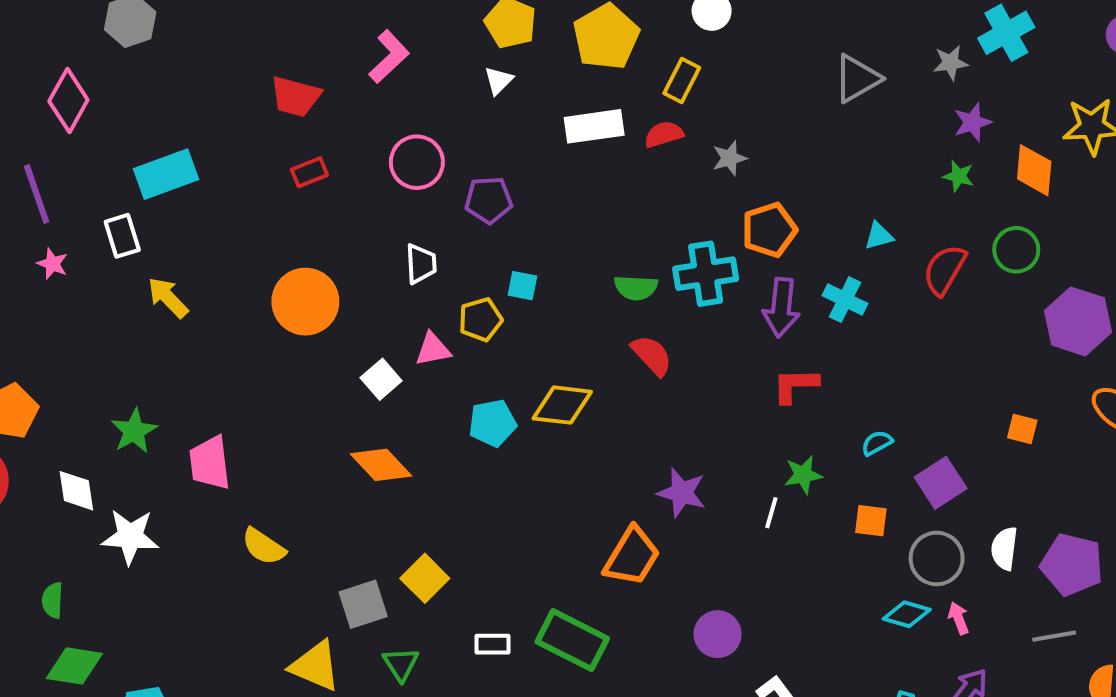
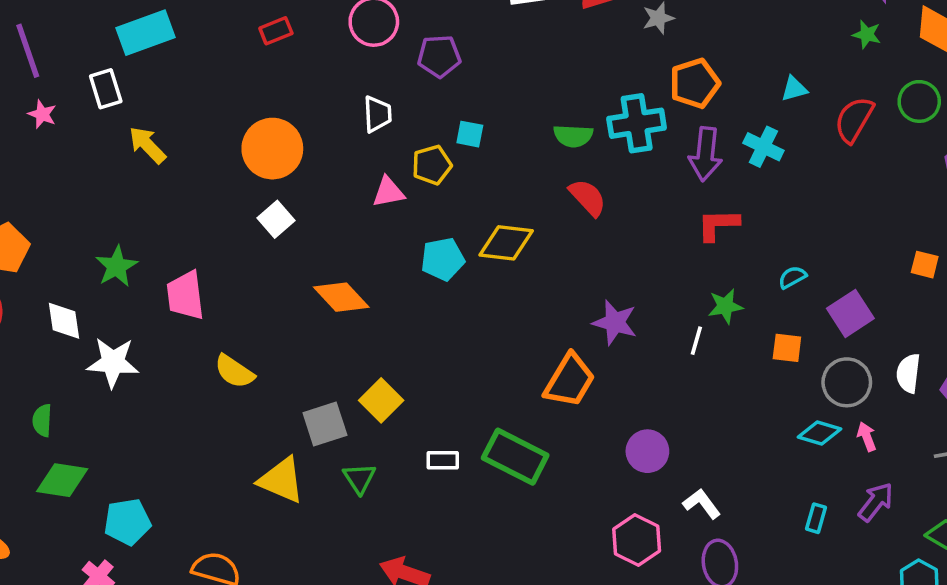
white square: (381, 379) -> (276, 219), moved

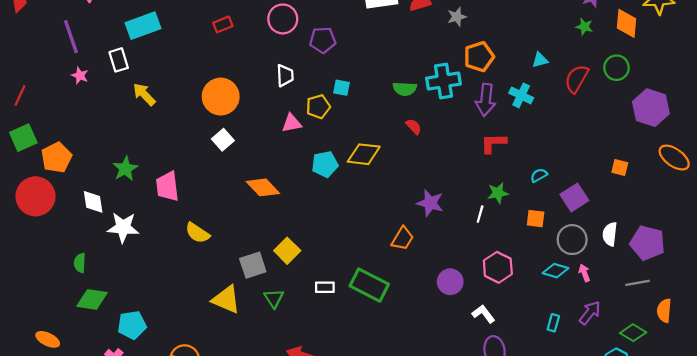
red semicircle: (588, 197) -> (414, 126), size x0.7
orange trapezoid: (570, 381) -> (402, 238), size x0.7
pink hexagon: (637, 540) -> (498, 267), moved

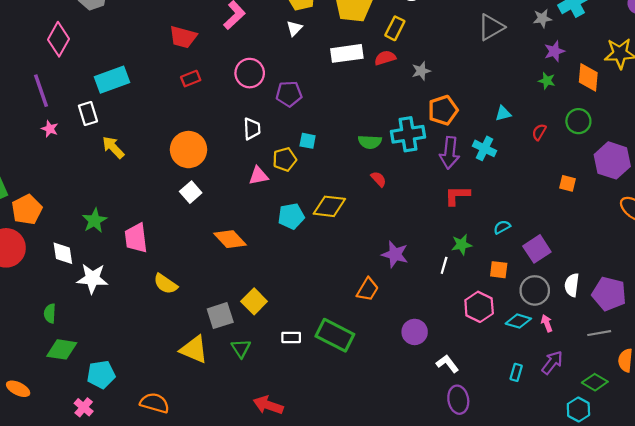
red semicircle: (577, 79) -> (539, 132), size x0.6
orange square: (620, 168) -> (568, 183), moved
pink hexagon: (498, 267) -> (479, 307), moved

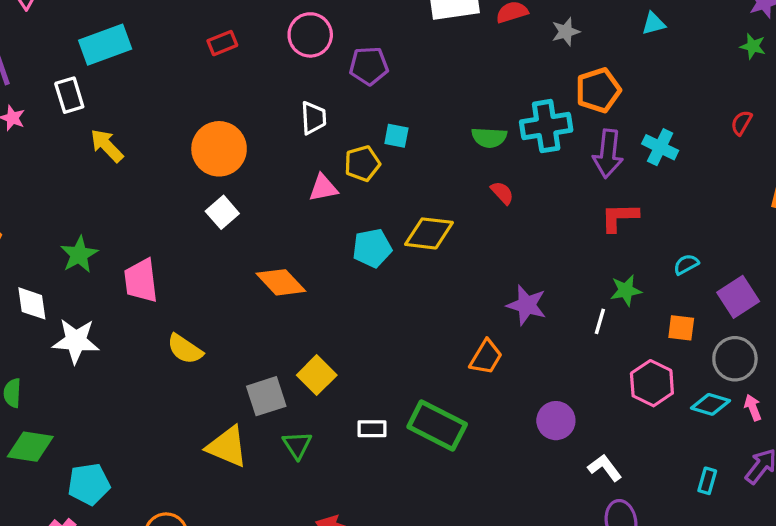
cyan triangle: (503, 113) -> (654, 24), moved

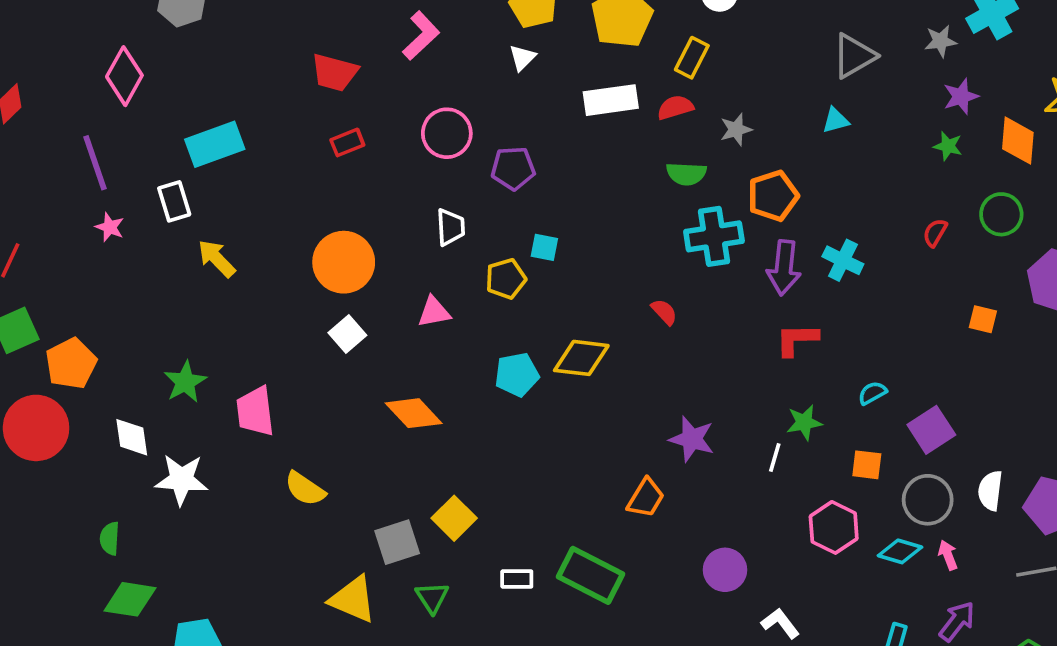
green semicircle: (489, 137) -> (686, 174), moved
pink triangle: (323, 188) -> (434, 312), moved

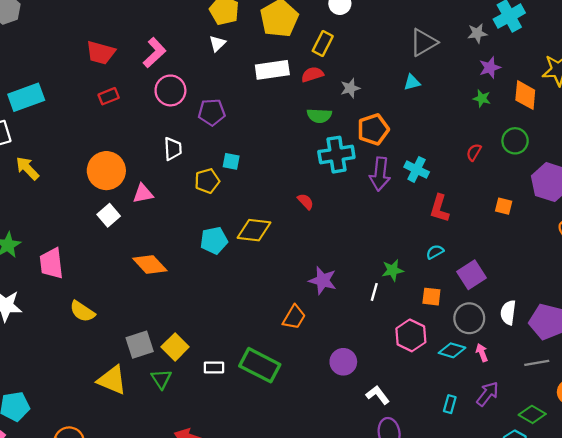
pink L-shape: (421, 36) -> (154, 53), moved
pink triangle: (434, 312) -> (143, 193), moved
red L-shape: (797, 340) -> (439, 208), moved, turned -72
yellow square: (454, 518) -> (175, 347), moved

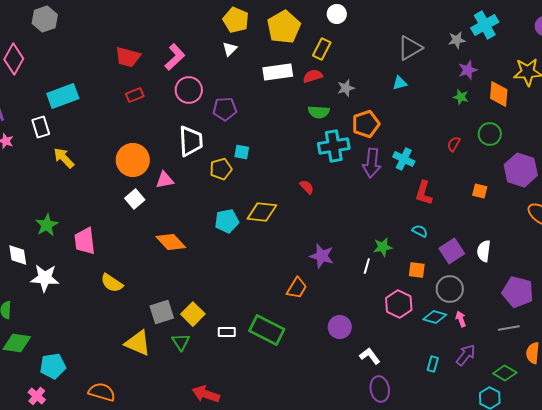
white trapezoid: (173, 149) -> (191, 141), size x1.5
cyan semicircle: (435, 252) -> (420, 231), turned 56
white semicircle: (508, 313) -> (484, 251), moved

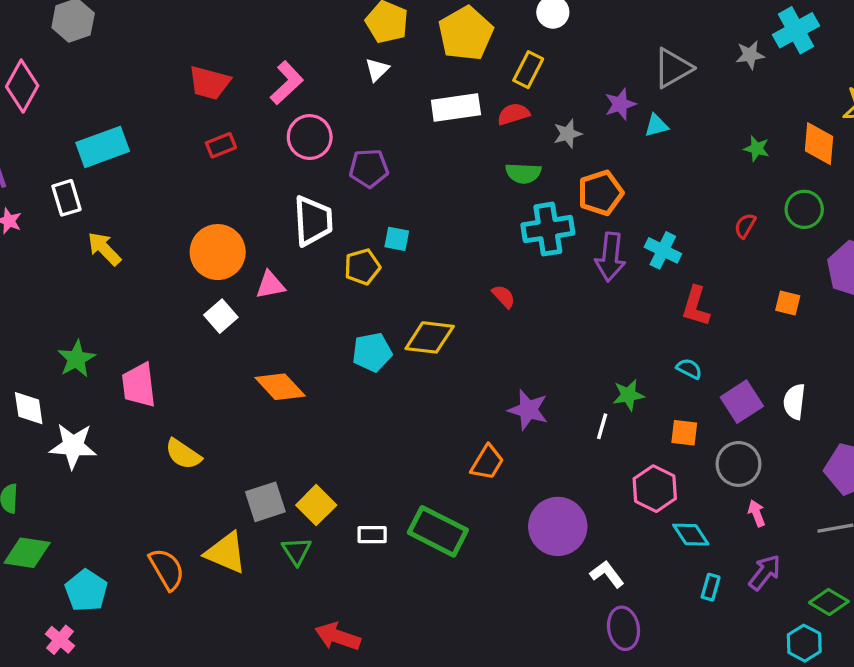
purple star: (468, 70) -> (620, 104), moved
cyan diamond: (435, 317) -> (691, 535), moved, turned 40
purple circle: (340, 327) -> (558, 526), size x1.5
cyan pentagon: (53, 366) -> (86, 590), turned -30
orange semicircle: (102, 392) -> (167, 569), moved, turned 44

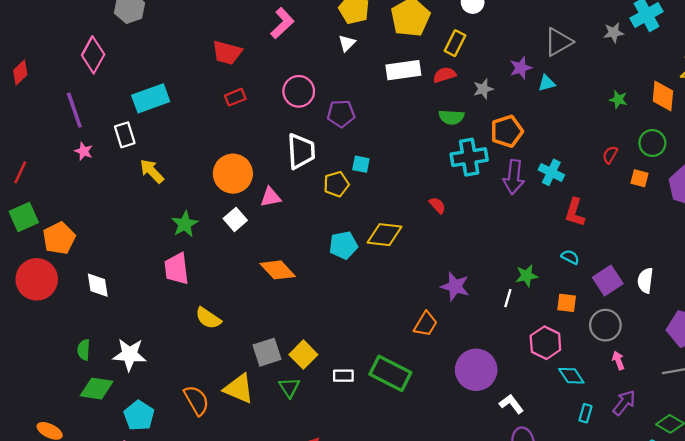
pink L-shape: (287, 83) -> (282, 23), moved
orange square: (788, 303) -> (639, 178), moved
green star: (76, 359) -> (185, 224), moved
white star: (73, 446) -> (130, 355), moved

